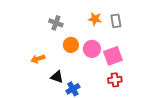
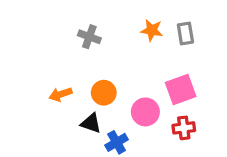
orange circle: (71, 45) -> (104, 93), moved
pink circle: (92, 49) -> (145, 112), moved

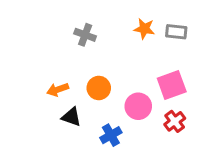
gray rectangle: (185, 33) -> (176, 32), turned -75
black triangle: (91, 123) -> (71, 117), moved
red cross: (184, 128) -> (175, 121), turned -30

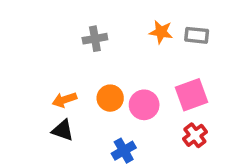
gray cross: (85, 35) -> (95, 39), turned -30
pink circle: (138, 106) -> (144, 105), moved
black triangle: (71, 117) -> (63, 130), moved

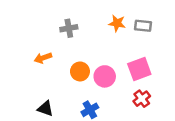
orange arrow: (64, 100) -> (43, 58), moved
black triangle: (63, 130) -> (45, 109), moved

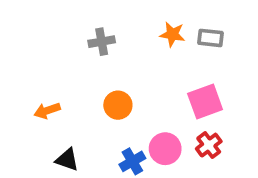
orange arrow: (43, 58) -> (47, 111), moved
pink circle: (105, 76) -> (165, 149), moved

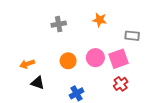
gray rectangle: (211, 38) -> (132, 36), moved
pink circle: (165, 149) -> (95, 58), moved
black triangle: (67, 160) -> (38, 83), moved

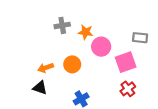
orange star: (100, 20) -> (86, 32), moved
pink circle: (95, 58) -> (101, 47), moved
orange arrow: (27, 64) -> (46, 68), moved

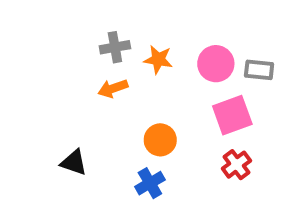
pink circle: (101, 47) -> (216, 64), moved
orange circle: (72, 64) -> (160, 140), moved
orange arrow: (46, 68) -> (113, 88), moved

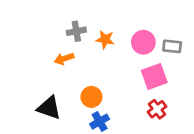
orange arrow: (113, 88) -> (64, 59), moved
orange circle: (160, 140) -> (91, 97), moved
black triangle: (74, 163) -> (49, 108), size x1.4

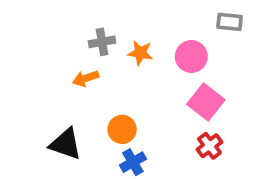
gray rectangle: (172, 46) -> (230, 22), moved
pink square: (154, 76) -> (206, 102), turned -32

